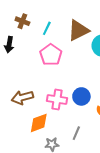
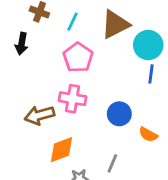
pink cross: (57, 100) -> (73, 99), moved

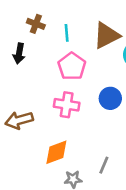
cyan line: (73, 22) -> (67, 33), turned -30
blue circle: (119, 114) -> (110, 98), moved
brown arrow: (39, 115) -> (19, 120), moved

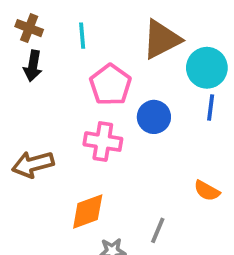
brown cross: (36, 24) -> (29, 28), moved
cyan line: (67, 33) -> (82, 36), moved
blue circle: (110, 98) -> (154, 117), moved

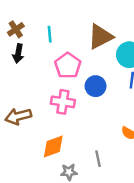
brown cross: (29, 28) -> (16, 29), turned 35
gray line: (158, 230) -> (98, 159), turned -35

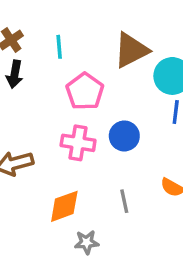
blue circle: (96, 86) -> (124, 136), moved
gray line: (98, 159) -> (124, 201), moved

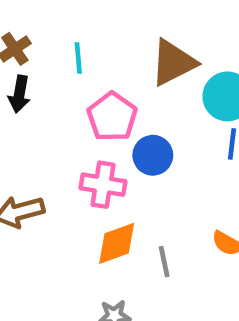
blue circle: (124, 136) -> (153, 155), moved
orange diamond: (64, 206) -> (117, 243), moved

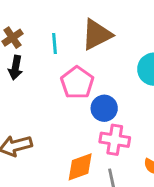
brown triangle: (173, 63) -> (97, 35), moved
pink cross: (103, 185) -> (115, 140), moved

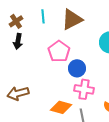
cyan line: (55, 44) -> (43, 16), moved
orange diamond: (80, 167) -> (61, 107), turned 35

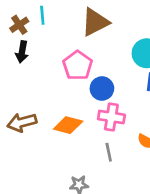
cyan line: (43, 16) -> (42, 15), moved
orange diamond: (61, 107) -> (68, 125), moved

